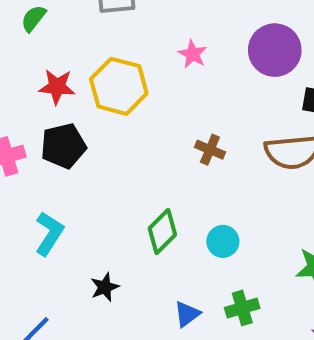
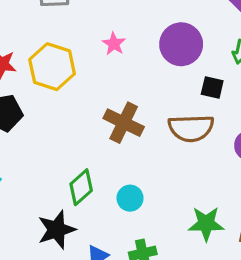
brown cross: (210, 150) -> (124, 123), size x1.6
black star: (105, 287) -> (57, 230), moved, size x1.6

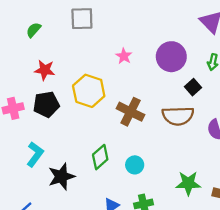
yellow hexagon: (52, 67) -> (89, 91), moved
black square: (212, 87) -> (193, 87), turned 35
black star: (57, 230) -> (61, 176), moved

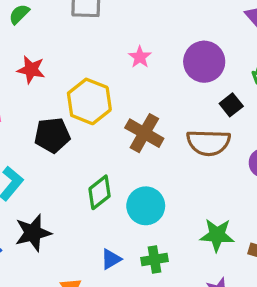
black pentagon: (46, 104) -> (52, 135), moved
cyan circle: (135, 165) -> (146, 206), size x1.5
black star: (61, 176) -> (33, 233), moved

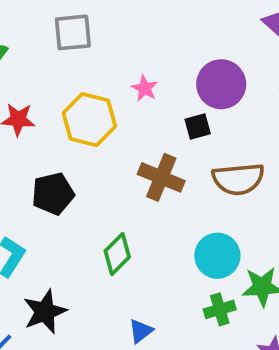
yellow hexagon: (89, 101) -> (89, 120), moved
black square: (231, 105) -> (198, 126), moved, turned 30
cyan circle: (146, 206) -> (217, 256), moved
green cross: (154, 260) -> (220, 309), moved

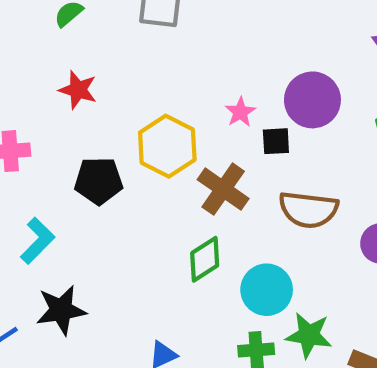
pink star: (145, 88) -> (240, 112), moved
yellow hexagon: (89, 120) -> (167, 146), moved
green diamond: (117, 254) -> (205, 259), moved

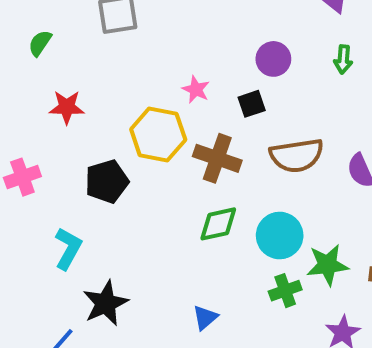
purple circle: (312, 100) -> (273, 59), size x0.7
pink star: (240, 112) -> (196, 90), moved
green diamond: (205, 259) -> (218, 224), turned 36

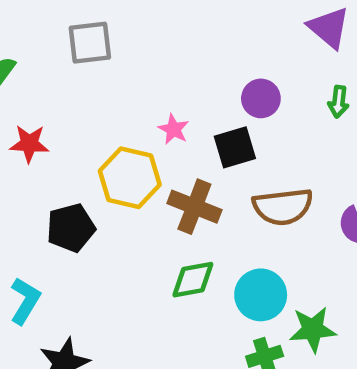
black square: (252, 104) -> (235, 147), size x1.4

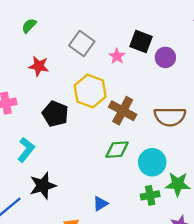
gray square: (90, 43) -> (82, 44), moved, turned 35
pink star: (173, 129) -> (117, 56), moved
black square: (235, 147) -> (141, 41), moved, turned 30
black pentagon: (71, 228) -> (55, 114), turned 30

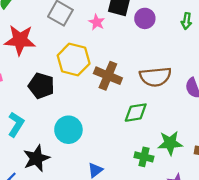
red star: (39, 66) -> (20, 40), size x1.5
green diamond: (117, 150) -> (136, 113), moved
cyan circle: (152, 162) -> (68, 130), moved
green cross: (150, 195) -> (144, 157), turned 30

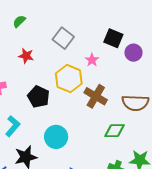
pink star: (97, 22) -> (92, 60), moved
red star: (20, 40) -> (26, 56), size x0.6

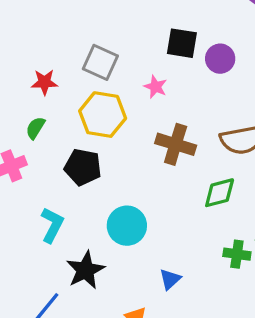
green semicircle: (19, 21) -> (35, 128), moved
red star: (26, 56) -> (44, 82), moved
yellow hexagon: (69, 79) -> (103, 115), moved

